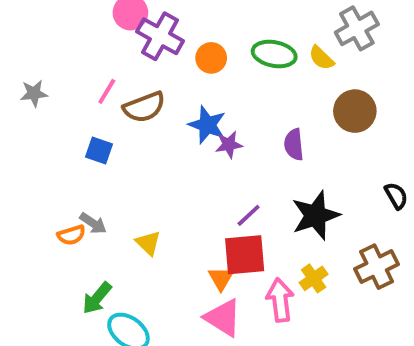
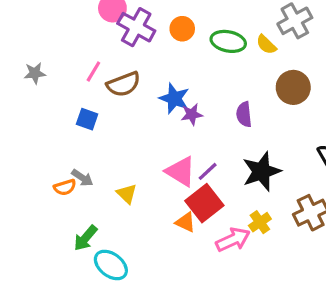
orange circle: (211, 58) -> (182, 29), moved
red square: (245, 255) -> (204, 203), turned -33
orange triangle: (221, 278) -> (185, 222), turned -35
pink arrow: (280, 300) -> (233, 240), turned 72
pink triangle: (223, 318) -> (181, 171), moved

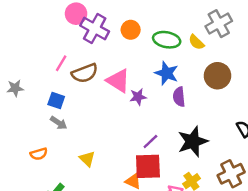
gray star: (35, 73) -> (15, 88), moved
blue star: (174, 98) -> (167, 73), moved
pink triangle: (181, 171) -> (118, 81), moved
gray arrow: (82, 178) -> (59, 123), moved
red square: (204, 203) -> (148, 166), turned 36

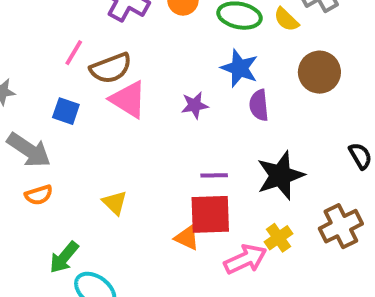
pink triangle: (118, 81) -> (128, 99), moved
gray arrow: (59, 123) -> (29, 150), moved, size x1.6
purple line: (150, 141) -> (214, 175), turned 42

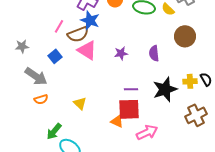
blue star: (239, 68) -> (90, 20), moved
blue square: (66, 111) -> (55, 56), turned 32
yellow cross: (278, 238) -> (190, 81), moved, turned 32

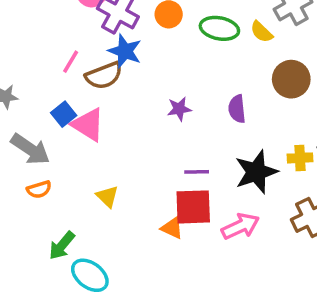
pink triangle: (87, 50) -> (88, 125), moved
pink arrow: (147, 132) -> (240, 226), moved

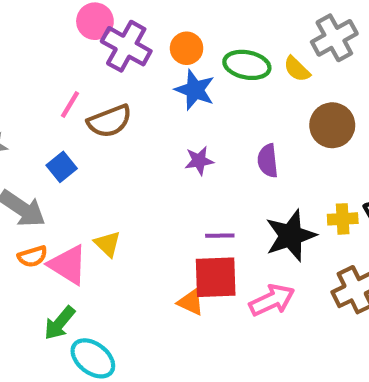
blue star: (125, 51) -> (195, 90), moved
pink triangle: (88, 125) -> (68, 265), moved
yellow triangle: (107, 196) -> (107, 244), moved

